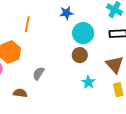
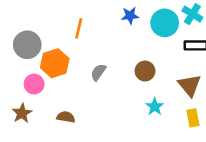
cyan circle: (83, 33) -> (165, 23), moved
gray semicircle: (38, 73) -> (98, 72), moved

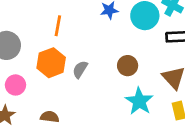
orange hexagon: (55, 63) -> (51, 63), moved
cyan star: (155, 107) -> (139, 101), size x1.5

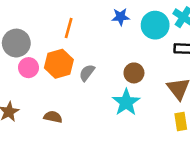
pink circle: (15, 85) -> (29, 68), moved
cyan star: (139, 101) -> (126, 102), moved

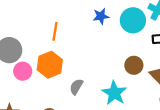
gray semicircle: (87, 73) -> (76, 87), moved
brown circle: (134, 73) -> (134, 65), moved

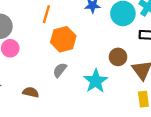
orange hexagon: (50, 65) -> (63, 39), moved

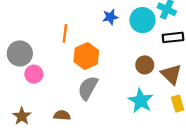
gray semicircle: (60, 70) -> (88, 88), size x1.5
cyan star: (96, 81) -> (141, 101), moved

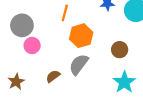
brown circle: (145, 65) -> (120, 50), moved
brown semicircle: (62, 115) -> (53, 76), moved, turned -48

